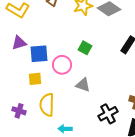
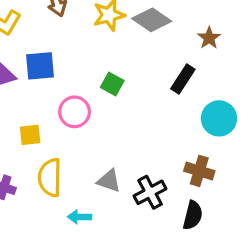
blue square: (39, 54) -> (40, 66), moved
gray triangle: (83, 85) -> (109, 181), moved

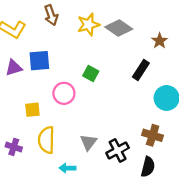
gray triangle: (109, 181) -> (88, 142), turned 48

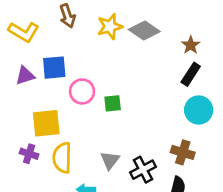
black rectangle: (141, 70) -> (191, 74), moved
green square: (91, 73) -> (113, 103), moved, turned -35
pink circle: (64, 93) -> (82, 91), moved
yellow square: (32, 110) -> (46, 123), size x1.6
purple cross: (14, 147) -> (29, 154), moved

